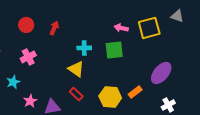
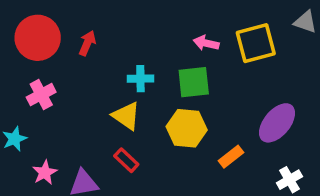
red circle: (26, 25) -> (38, 38), size x1.6
yellow hexagon: (110, 97) -> (187, 128), moved

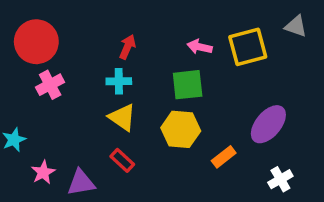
red arrow: (87, 43) -> (127, 47), moved
cyan cross: (140, 79) -> (119, 81), moved
pink cross: (41, 95) -> (50, 85), moved

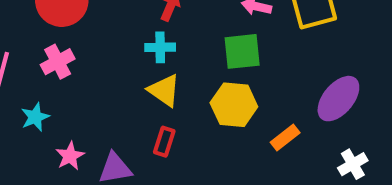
pink cross: (50, 85) -> (58, 62), moved
red rectangle: (122, 160) -> (164, 142), turned 65

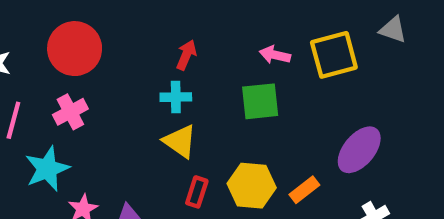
yellow hexagon: (234, 105) -> (252, 186), moved
cyan star: (35, 117) -> (47, 169), size x1.5
red rectangle: (164, 142) -> (197, 192), moved

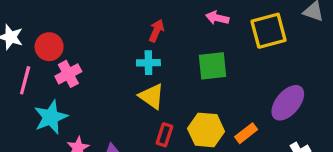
red circle: (75, 49) -> (49, 47), moved, size x0.7
pink arrow: (275, 55) -> (217, 18), moved

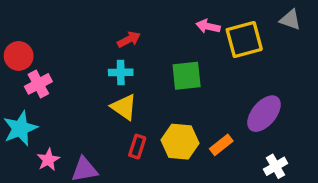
pink arrow: (217, 18) -> (208, 26), moved
red arrow: (156, 31) -> (129, 39), turned 40

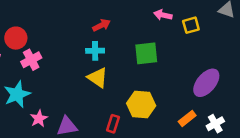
yellow square: (244, 39) -> (191, 25), size x0.6
orange rectangle: (221, 145) -> (187, 119), moved
red rectangle: (137, 147) -> (113, 124), moved

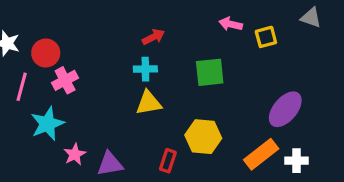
yellow triangle: (98, 78) -> (149, 103), turned -45
orange rectangle: (187, 119) -> (261, 154), size x1.5
white cross: (215, 124) -> (297, 161), turned 30

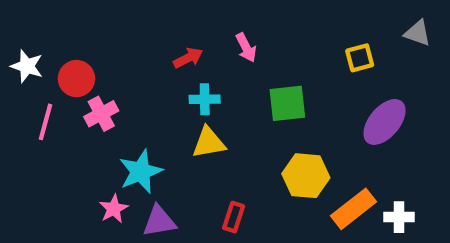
pink arrow: (231, 24) -> (246, 48), moved, turned -130
red arrow: (153, 37) -> (188, 58), moved
purple ellipse: (285, 109) -> (385, 122), moved
cyan star: (47, 124) -> (141, 172), moved
yellow hexagon: (203, 137) -> (306, 176), moved

